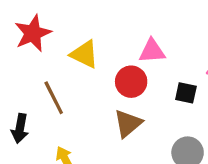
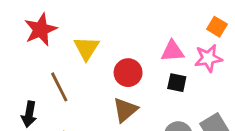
pink triangle: (152, 51) -> (172, 51), moved
yellow triangle: (84, 54) -> (86, 48), turned 36

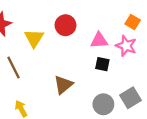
pink star: (208, 58) -> (126, 46), turned 30
red circle: (128, 73) -> (65, 25), moved

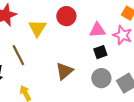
black square: (102, 64) -> (100, 52), turned -32
gray circle: (103, 104) -> (101, 78), moved

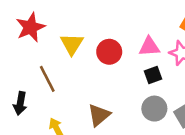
red circle: (66, 16) -> (109, 52), moved
brown triangle: (64, 71) -> (99, 115), moved

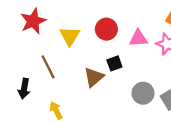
red circle: (109, 52) -> (106, 29), moved
black square: (153, 75) -> (114, 63), moved
brown triangle: (99, 115) -> (94, 77), moved

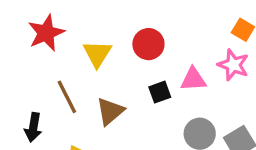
pink triangle: (138, 38) -> (193, 79), moved
brown triangle: (94, 77) -> (110, 111), moved

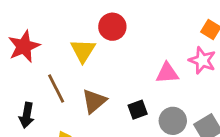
red star: (46, 33) -> (24, 46), moved
red circle: (148, 44) -> (112, 27), moved
black square: (160, 92) -> (138, 110), moved

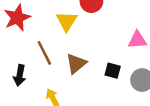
black square: (138, 110) -> (113, 71), turned 35

